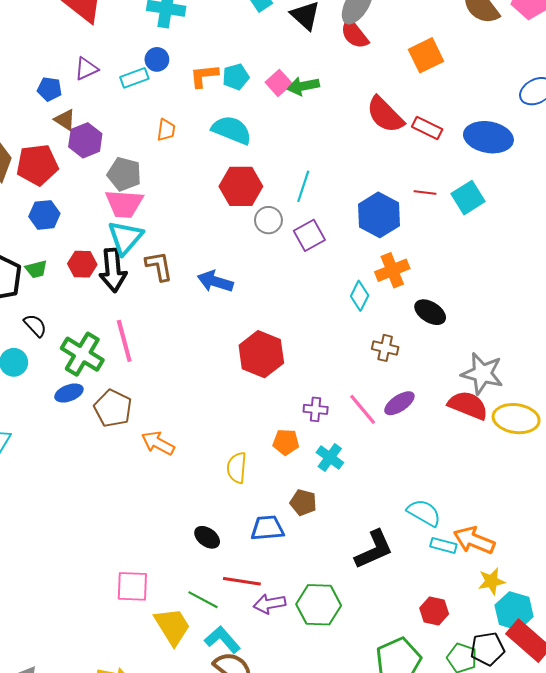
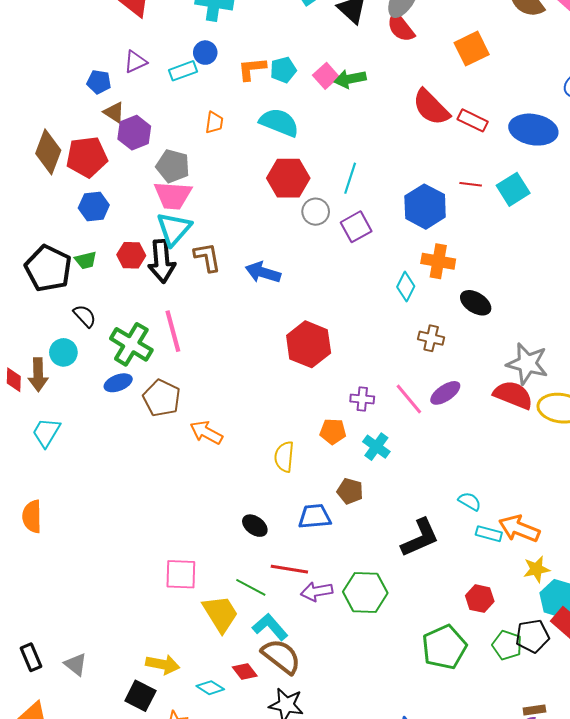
orange cross: (392, 270) -> (438, 261), turned 32
cyan semicircle: (424, 513) -> (470, 501), size x0.7

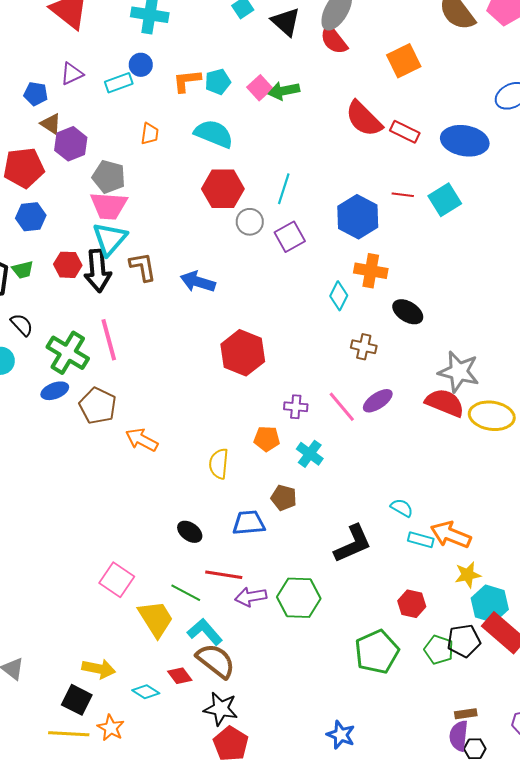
pink square: (181, 574) -> (117, 580), turned 32

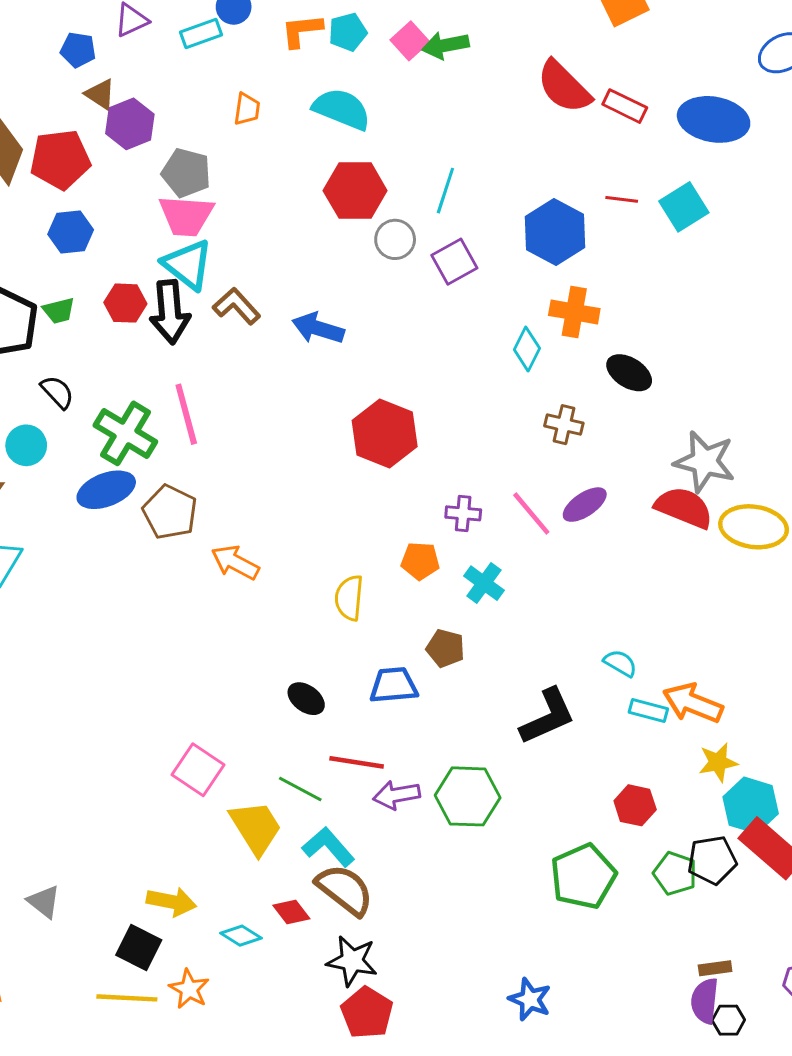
cyan triangle: (110, 239) -> (188, 265), turned -33
brown L-shape: (143, 267) -> (237, 306), turned -32
blue ellipse: (55, 391) -> (106, 490), size x1.4

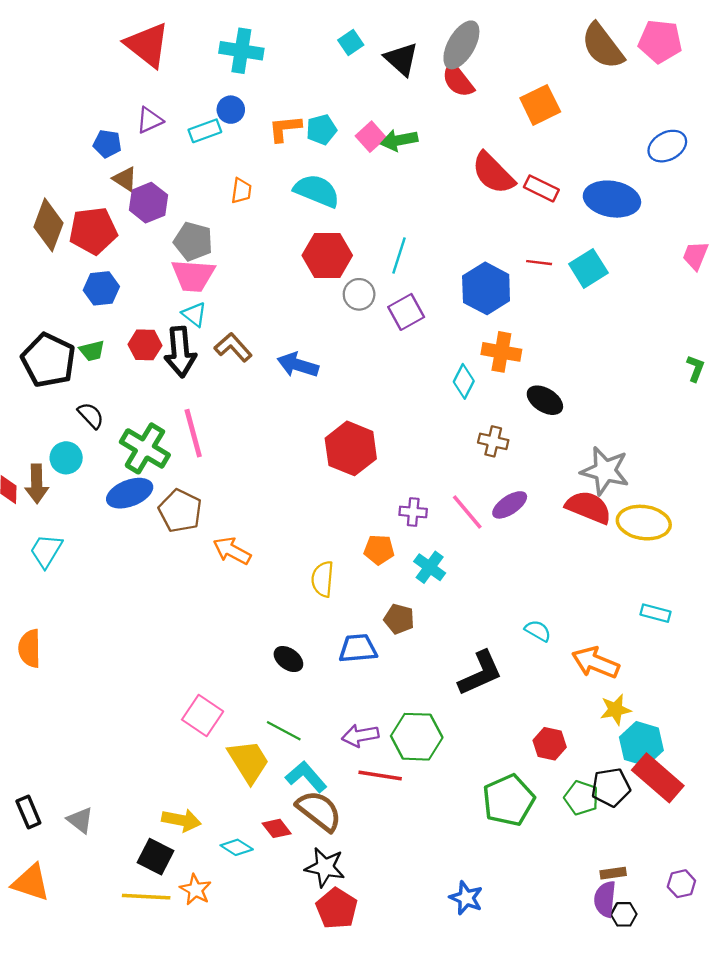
cyan triangle: (188, 265) -> (194, 314), size x0.6
cyan rectangle: (648, 710) -> (656, 613), moved
red line: (357, 762) -> (380, 776), moved

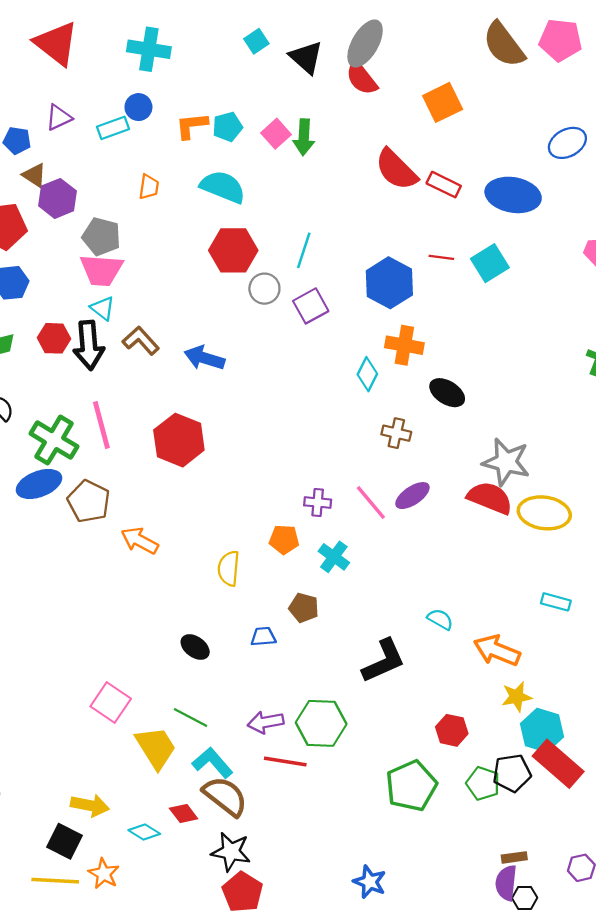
green arrow: (399, 140) -> (304, 137), turned -76
red hexagon: (351, 448) -> (179, 440), moved
blue trapezoid: (358, 648) -> (263, 637), size x0.7

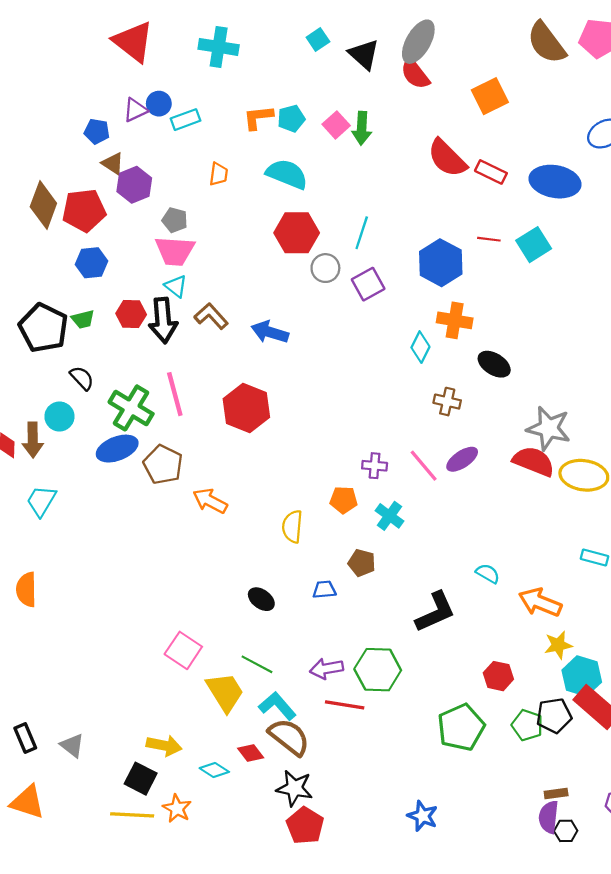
blue circle: (138, 107) -> (159, 104), moved
gray pentagon: (101, 237) -> (175, 220), size x0.7

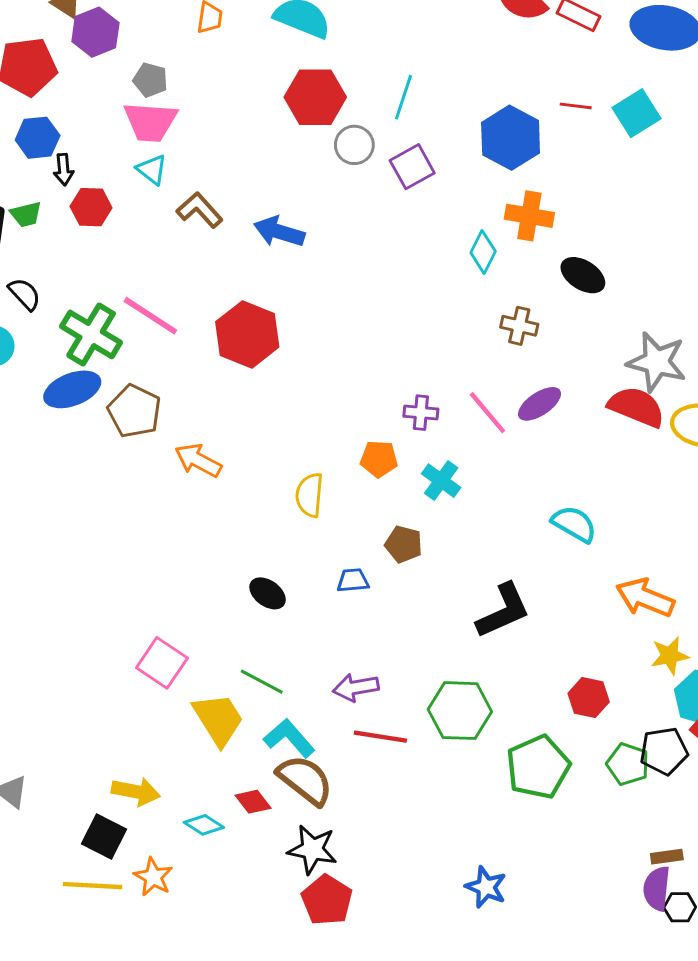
black arrow: (163, 320) -> (64, 170), moved, size x0.5
pink line: (175, 394) -> (150, 316), turned -42
cyan semicircle: (488, 574) -> (574, 524), moved, size x1.4
green hexagon: (378, 670) -> (460, 711), moved

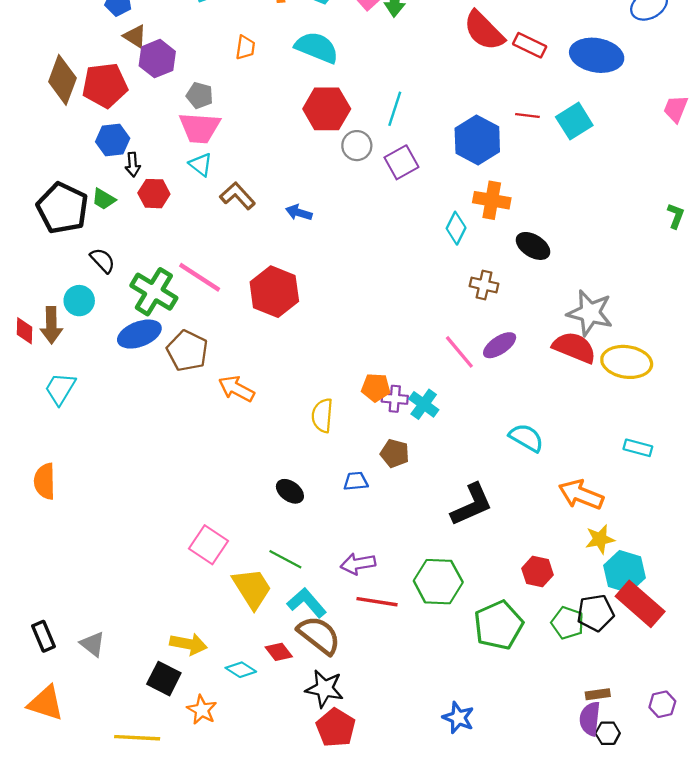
green trapezoid: (26, 214) -> (104, 199), turned 45
blue arrow: (279, 232) -> (299, 212), size x0.7
purple cross: (421, 413) -> (395, 399), moved
yellow line: (93, 886) -> (137, 738), moved

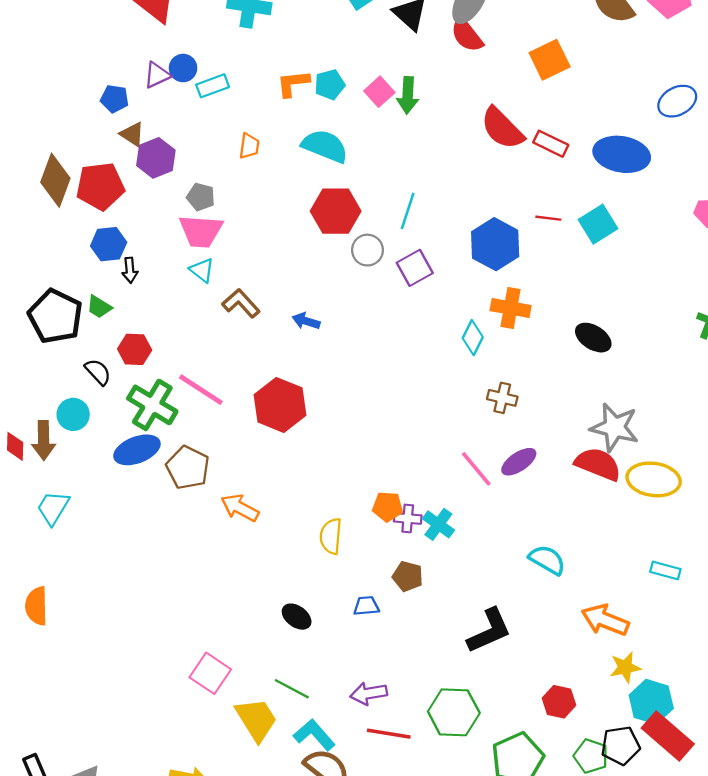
red hexagon: (154, 194) -> (135, 349), moved
black ellipse: (533, 246) -> (593, 338), moved

